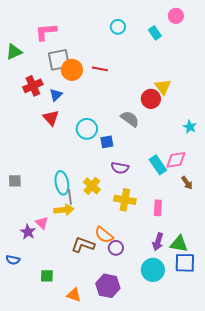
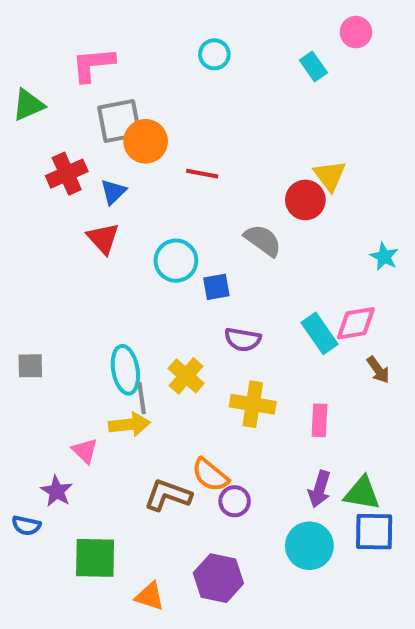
cyan circle: (118, 27) -> (214, 54), moved
red line: (100, 69) -> (202, 174), moved
purple star: (28, 232) -> (57, 491), moved
green square: (47, 276) -> (95, 558), size x1.6

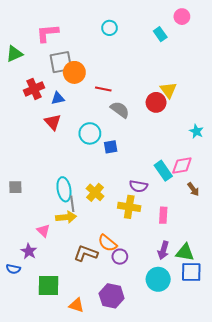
blue triangle: (113, 192) -> (58, 98), turned 32
gray semicircle: (263, 240) -> (120, 110), moved
purple semicircle: (243, 339) -> (138, 186), moved

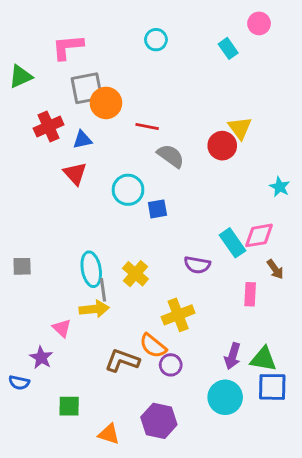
yellow cross: (129, 207) -> (178, 315), moved, turned -30
pink rectangle: (163, 215) -> (250, 294), moved
green square: (48, 285) -> (69, 406), size x0.7

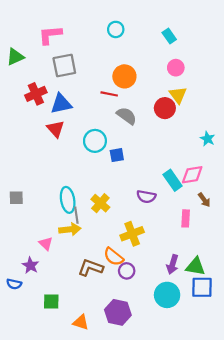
pink circle: (259, 23) -> (176, 68), moved
orange circle: (106, 103) -> (124, 76), moved
blue triangle: (82, 140) -> (61, 104), size x1.5

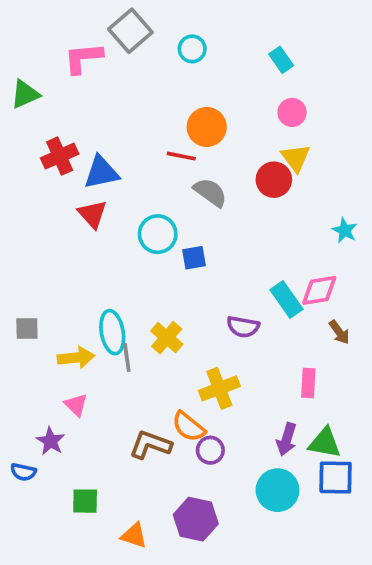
gray square: (64, 66) -> (130, 31), moved, turned -30
pink rectangle: (186, 218) -> (308, 383), moved
yellow arrow: (70, 229) -> (76, 358), moved

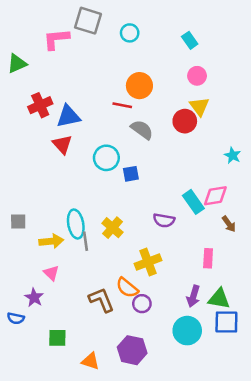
gray square: (130, 31) -> (88, 21), turned -32
brown L-shape: (150, 445) -> (101, 300), turned 48

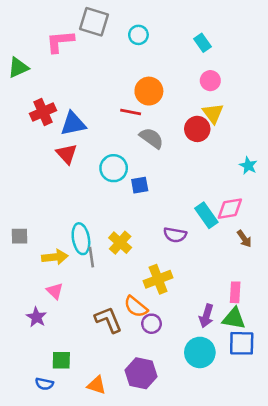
pink rectangle: (208, 258) -> (235, 292), moved
blue semicircle: (16, 318) -> (44, 384), moved

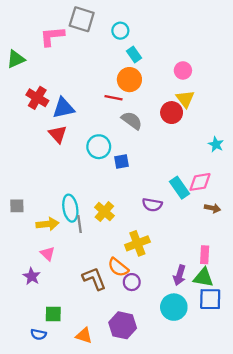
cyan rectangle: (202, 43) -> (134, 55), moved
red cross: (43, 112) -> (37, 98), turned -35
brown arrow: (244, 239) -> (213, 208), turned -42

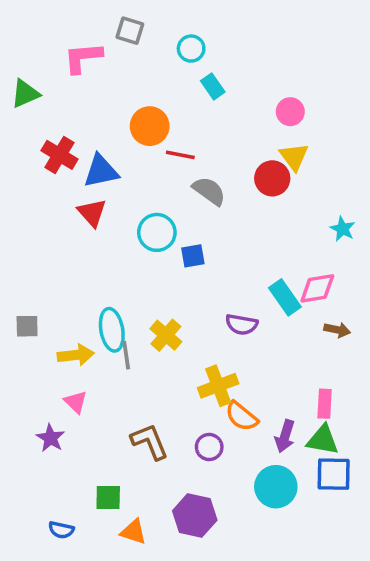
gray square: (82, 19) -> (130, 31), size x0.7
orange circle: (129, 80) -> (150, 126), moved
orange semicircle: (118, 267) -> (242, 416), moved
green square: (53, 314) -> (108, 497), moved

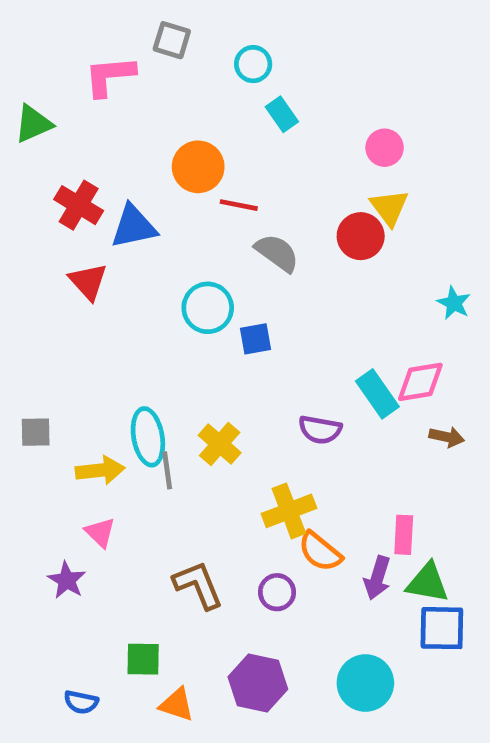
red triangle: (92, 213) -> (88, 282), moved
pink rectangle: (325, 404) -> (404, 535), moved
cyan circle: (276, 487) -> (365, 683), moved

